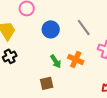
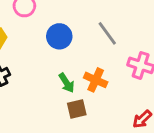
brown square: (47, 83) -> (77, 109), moved

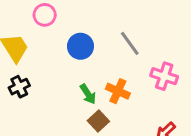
brown square: (77, 109) -> (98, 121), turned -30

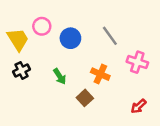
pink circle: (45, 15) -> (42, 26), moved
green arrow: (88, 94) -> (60, 76), moved

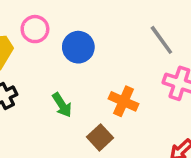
gray line: (110, 36) -> (161, 40), moved

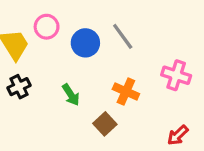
gray line: (161, 40) -> (123, 36), moved

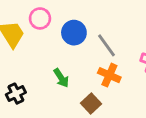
gray line: (123, 36) -> (107, 45), moved
black cross: (19, 87) -> (16, 94), moved

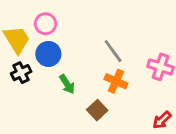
blue circle: (74, 33) -> (48, 54), moved
black cross: (16, 94) -> (21, 73), moved

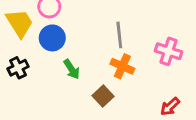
gray line: (113, 51) -> (119, 35), turned 30
black cross: (21, 73) -> (18, 68), moved

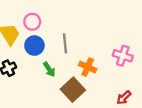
gray line: (119, 35) -> (65, 43), moved
brown square: (103, 96) -> (73, 90), size x1.5

